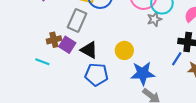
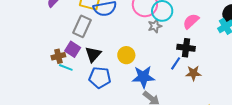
brown cross: (54, 40) -> (58, 56), moved
black triangle: (89, 50) -> (93, 54), turned 42
cyan line: (42, 62) -> (66, 67), moved

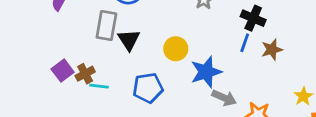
black cross: (186, 48) -> (253, 18), turned 30
purple square: (73, 49) -> (63, 71), moved, turned 35
black triangle: (93, 54) -> (129, 40), moved

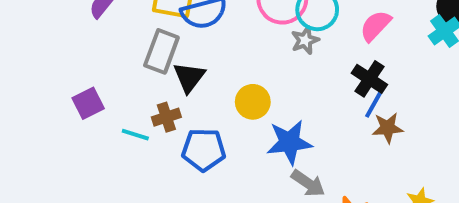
blue line: (245, 43) -> (373, 105), moved
brown cross: (85, 74) -> (166, 117), moved

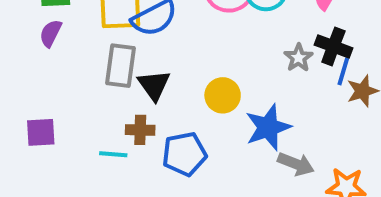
gray star: (305, 40) -> (298, 58), moved
purple square: (88, 103) -> (41, 132), moved, turned 36
brown cross: (166, 117) -> (140, 130), turned 32

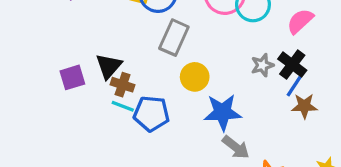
gray rectangle: (120, 66) -> (174, 38), moved
black triangle: (154, 85) -> (109, 66), moved
purple square: (41, 132) -> (72, 77), moved, turned -30
cyan line: (113, 154) -> (123, 106), moved

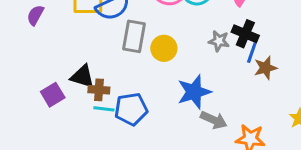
gray star: (262, 65) -> (219, 41), turned -30
black triangle: (109, 66) -> (82, 76), turned -40
yellow circle: (195, 77) -> (164, 48), moved

